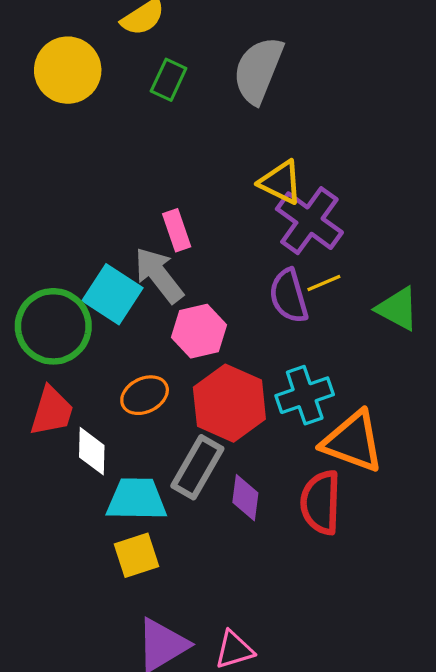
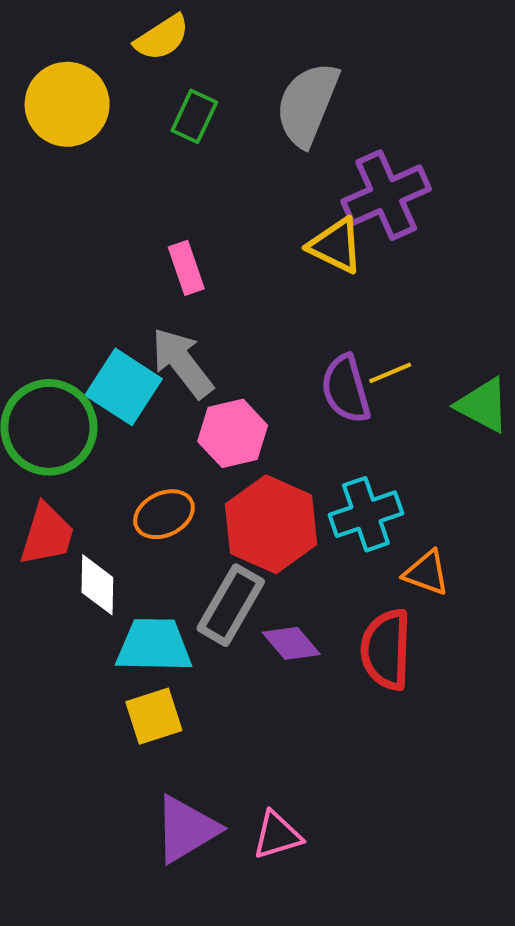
purple cross: (309, 221) -> (386, 195), moved, turned 30
pink rectangle: (177, 230) -> (186, 268), moved
orange triangle: (353, 442) -> (427, 573), size x0.6
purple diamond: (245, 498) -> (291, 643), turned -48

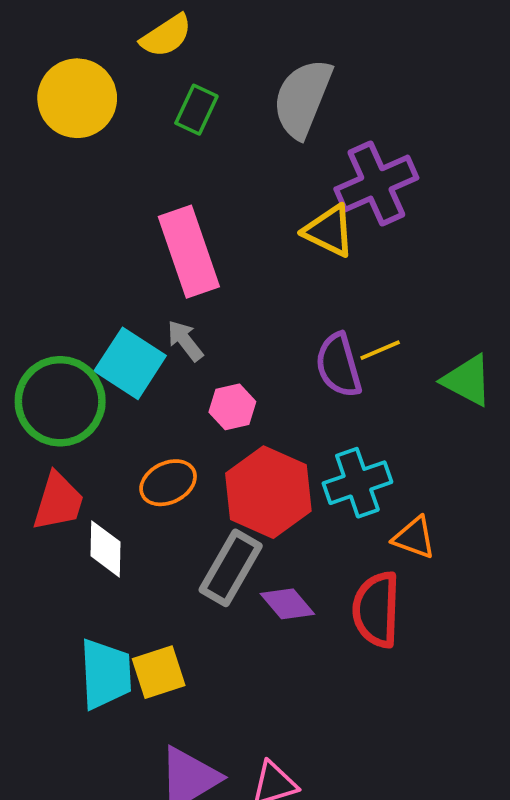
pink rectangle: (186, 268) -> (189, 252), size x1.8
gray arrow: (182, 363) -> (185, 341), size x0.6
pink hexagon: (233, 433) -> (232, 407), size x0.7
cyan trapezoid: (154, 645) -> (106, 674), moved, turned 86

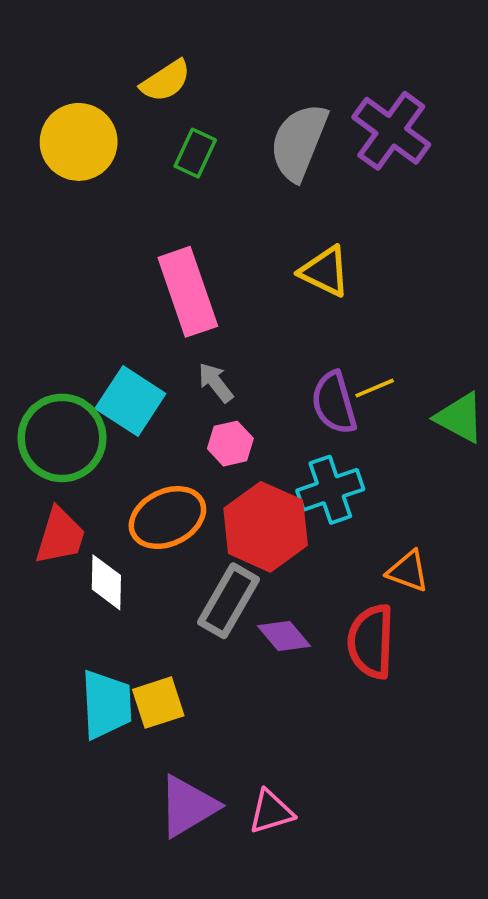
purple cross: (376, 183) -> (391, 131), moved, turned -30
gray arrow: (185, 341) -> (216, 382), moved
orange ellipse: (168, 483) -> (167, 518), size x1.4
cyan cross: (357, 483) -> (330, 490), moved

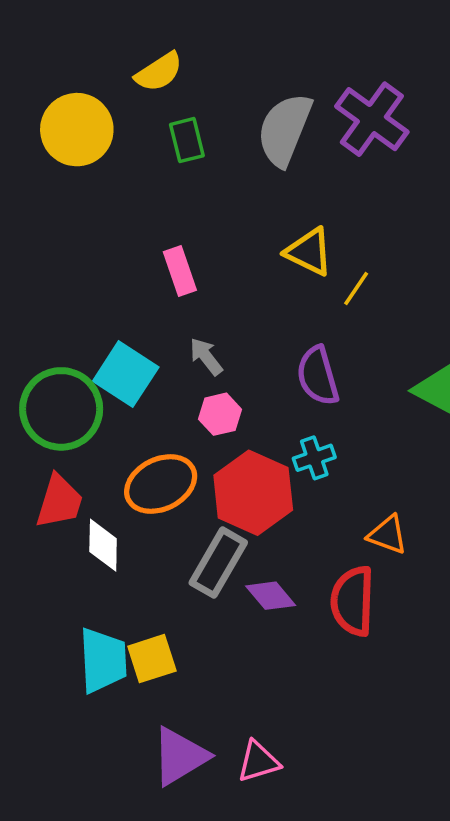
green rectangle: (195, 153) -> (187, 140), turned -39
pink rectangle: (188, 292) -> (180, 271), size x0.6
yellow line: (375, 388) -> (356, 288), moved, turned -33
cyan cross: (330, 490) -> (314, 458), size x0.7

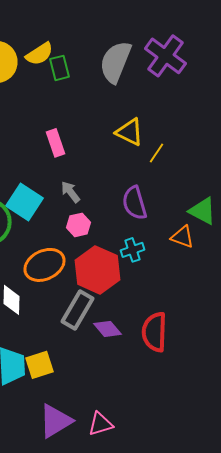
yellow semicircle: (159, 72) -> (40, 54), moved
orange triangle: (388, 535) -> (182, 237), moved

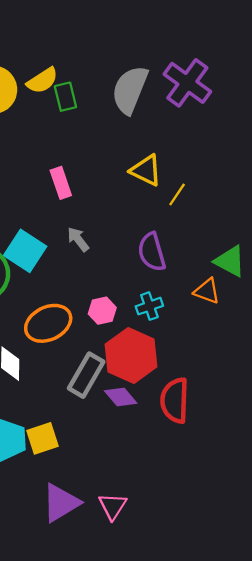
pink hexagon: (78, 225) -> (102, 311), moved
red hexagon: (98, 270) -> (131, 356), moved
pink triangle: (100, 424) -> (113, 506), turned -40

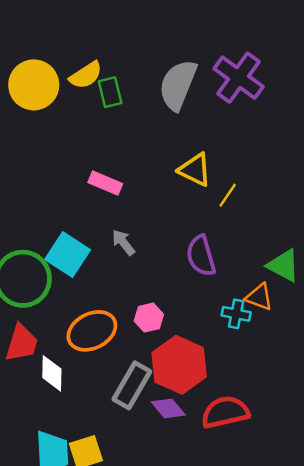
pink rectangle: (61, 183) -> (105, 183), turned -48
cyan cross: (149, 306) -> (236, 314), moved, turned 30
red semicircle: (175, 400) -> (225, 412), turned 75

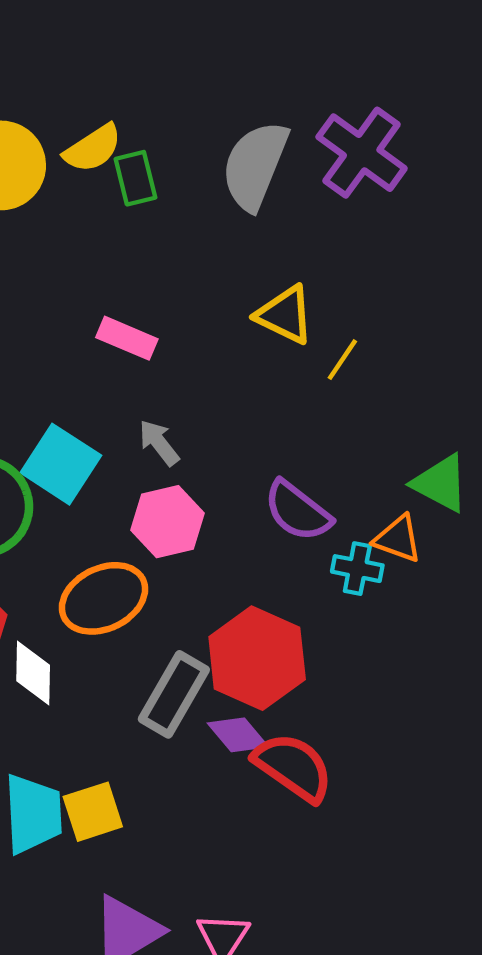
purple semicircle: (201, 256) -> (298, 511), moved, turned -36
pink hexagon: (149, 318) -> (167, 522), moved, size x1.4
red semicircle: (225, 412) -> (293, 767), moved, turned 48

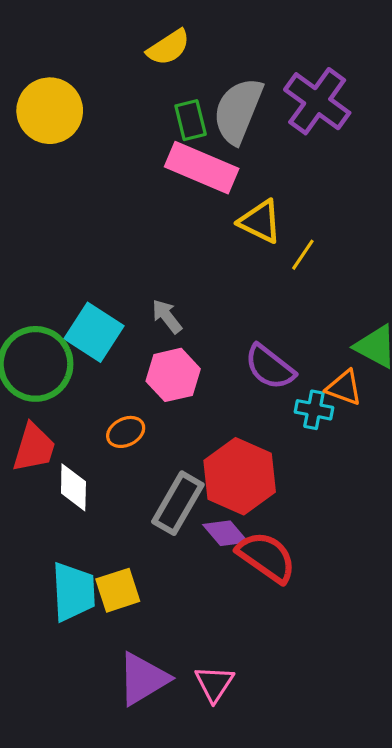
yellow semicircle: (93, 148) -> (168, 47), moved
green rectangle: (135, 178) -> (191, 120), moved
pink rectangle: (127, 338) -> (202, 168), moved, size x1.6
orange ellipse: (103, 598) -> (126, 432), size x0.6

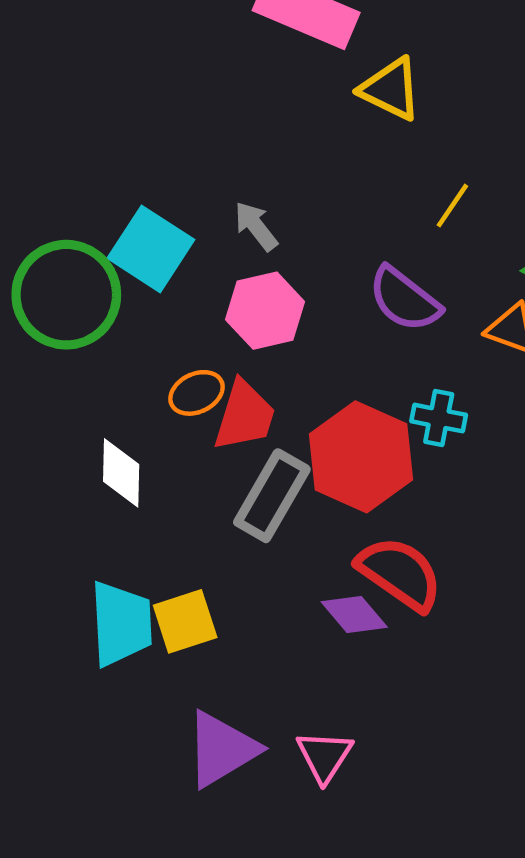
yellow line: (303, 255) -> (452, 206), moved
cyan cross: (314, 410) -> (439, 418), moved
red trapezoid: (34, 448) -> (244, 416), moved
purple diamond: (225, 533) -> (354, 615), moved

